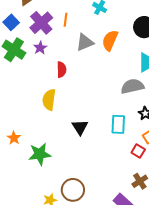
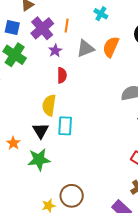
blue square: (11, 22) -> (12, 27), turned -35
purple star: (40, 48) -> (55, 51), moved
cyan rectangle: (118, 124) -> (65, 126), moved
black triangle: (80, 127) -> (41, 131), moved

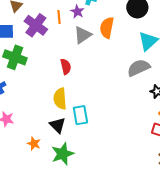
purple star: (55, 51) -> (77, 12), moved

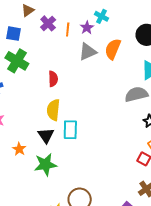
purple cross: (36, 25) -> (48, 23), moved, size x0.7
red semicircle: (66, 67) -> (53, 79), moved

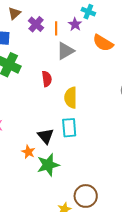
orange semicircle: (113, 49) -> (103, 43), turned -75
gray triangle: (88, 52) -> (65, 51), moved
yellow semicircle: (53, 110) -> (71, 98), moved
orange star: (19, 149) -> (28, 152), moved

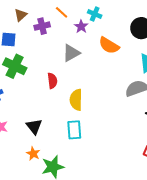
purple cross: (36, 24) -> (42, 26), turned 35
orange line: (56, 28) -> (62, 12), moved, turned -48
black triangle: (46, 136) -> (34, 126), moved

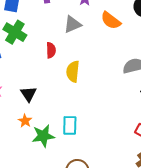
cyan rectangle: (74, 130) -> (70, 125), moved

